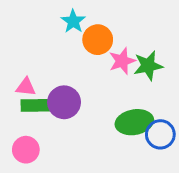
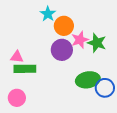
green star: (148, 66) -> (97, 43), turned 30
purple circle: (64, 102) -> (62, 50), moved

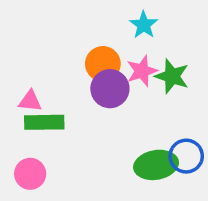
cyan star: (48, 14) -> (144, 25), moved
orange circle: (64, 26) -> (103, 64), moved
green ellipse: (88, 80) -> (156, 165), moved

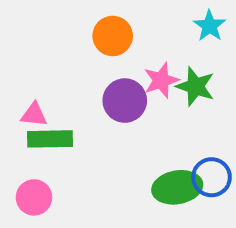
cyan star: (144, 25) -> (210, 26), moved
orange circle: (103, 64) -> (113, 36), moved

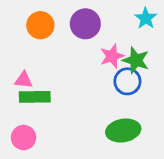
orange circle: (113, 36) -> (40, 25), moved
purple circle: (125, 101) -> (85, 24), moved
blue circle: (212, 177) -> (127, 81), moved

